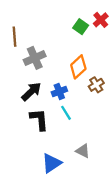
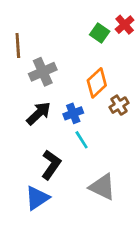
black L-shape: (39, 119) -> (51, 165), moved, turned 40
gray triangle: (83, 151) -> (102, 187), size x1.5
blue triangle: (51, 163) -> (37, 198), moved

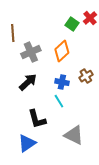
orange diamond: (97, 83) -> (62, 51), moved
blue cross: (73, 113) -> (62, 82), moved, turned 32
black L-shape: (51, 165) -> (37, 119), turned 130

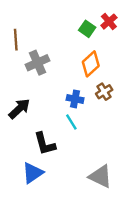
orange diamond: (62, 51) -> (91, 64), moved
black arrow: (28, 82) -> (19, 109), moved
gray triangle: (74, 135) -> (100, 176), moved

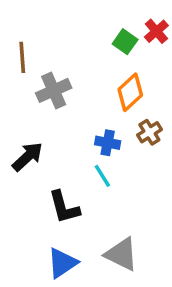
blue triangle: (33, 173) -> (62, 263), moved
gray triangle: (100, 176) -> (122, 254), moved

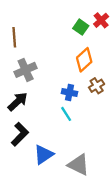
gray cross: (54, 90) -> (26, 70), moved
black L-shape: (64, 207) -> (20, 134), moved, turned -120
blue triangle: (62, 263) -> (44, 155), moved

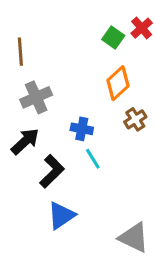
blue cross: (70, 93) -> (82, 129), moved
black L-shape: (20, 134) -> (52, 171), moved
gray triangle: (79, 165) -> (134, 237), moved

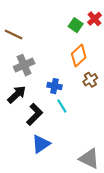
brown line: (20, 52) -> (14, 35), turned -60

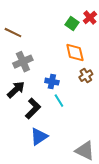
orange diamond: (79, 56) -> (75, 53), turned -60

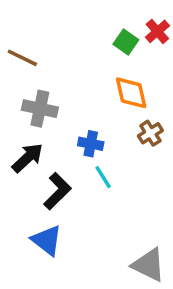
gray cross: (23, 62) -> (40, 109), turned 36
blue triangle: (39, 137) -> (47, 240), moved, turned -48

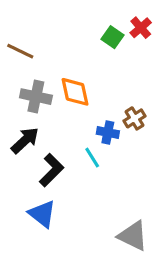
orange diamond: (131, 93) -> (75, 92), moved
blue cross: (91, 144) -> (108, 133), moved

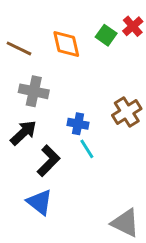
orange diamond: (75, 92) -> (66, 44), moved
brown cross: (134, 118) -> (127, 112), size x1.4
blue cross: (108, 133) -> (78, 124), moved

